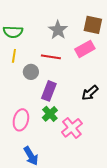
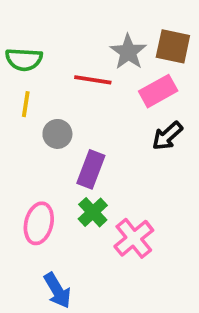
gray star: (58, 30) -> (128, 52), moved
red line: (51, 57) -> (93, 80), moved
black arrow: (90, 93) -> (167, 136), moved

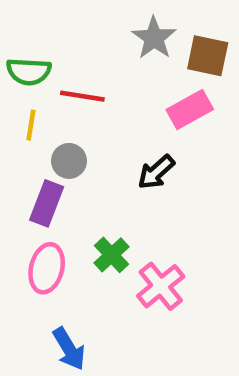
gray star: (128, 52) -> (154, 38), moved
red line: (93, 80) -> (82, 96), moved
black arrow: (167, 136) -> (156, 172), moved
purple rectangle: (91, 169) -> (47, 203), moved

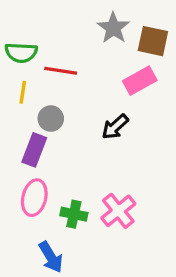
green cross: (111, 255) -> (74, 214), moved, turned -35

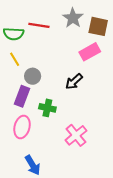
red line: (61, 71) -> (39, 25), moved
yellow line: (23, 92) -> (15, 59), turned -40
green cross: (74, 214) -> (47, 108), moved

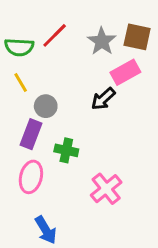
gray star: (73, 18) -> (102, 41), moved
red line: (39, 25) -> (55, 35), turned -54
black arrow: (74, 81) -> (103, 99), moved

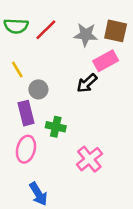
gray star: (102, 41) -> (86, 35), turned -30
green semicircle: (19, 47) -> (16, 26), moved
purple rectangle: (31, 134) -> (26, 113), turned -35

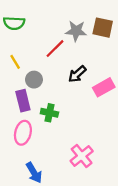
red line: (46, 30) -> (55, 49), moved
pink rectangle: (106, 61) -> (104, 87), moved
pink cross: (89, 159) -> (82, 156), moved

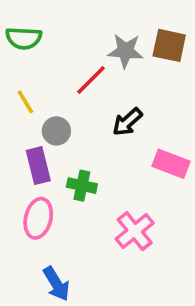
pink rectangle: (104, 87) -> (171, 164), moved, turned 50
pink cross: (82, 156) -> (135, 231), moved

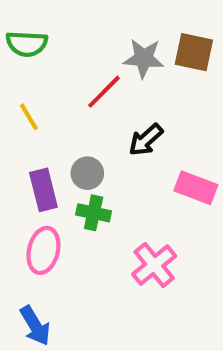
gray circle: (56, 131) -> (87, 173), moved
blue arrow: (56, 284) -> (35, 326), moved

